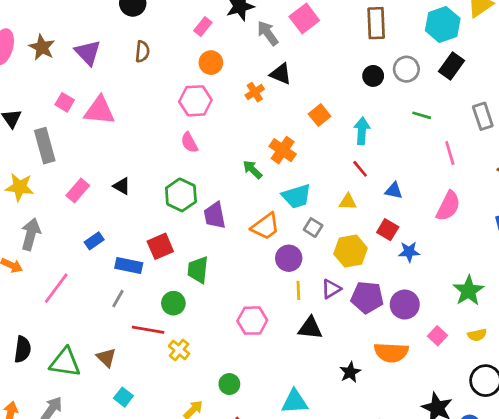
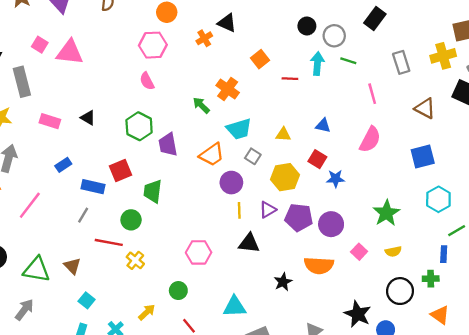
gray circle: (406, 69) -> (334, 36), moved
cyan arrow: (362, 131) -> (317, 64), moved
red line: (360, 169) -> (290, 79), moved, turned -49
pink rectangle: (78, 191) -> (50, 121), turned 66
pink hexagon: (252, 321) -> (199, 252), moved

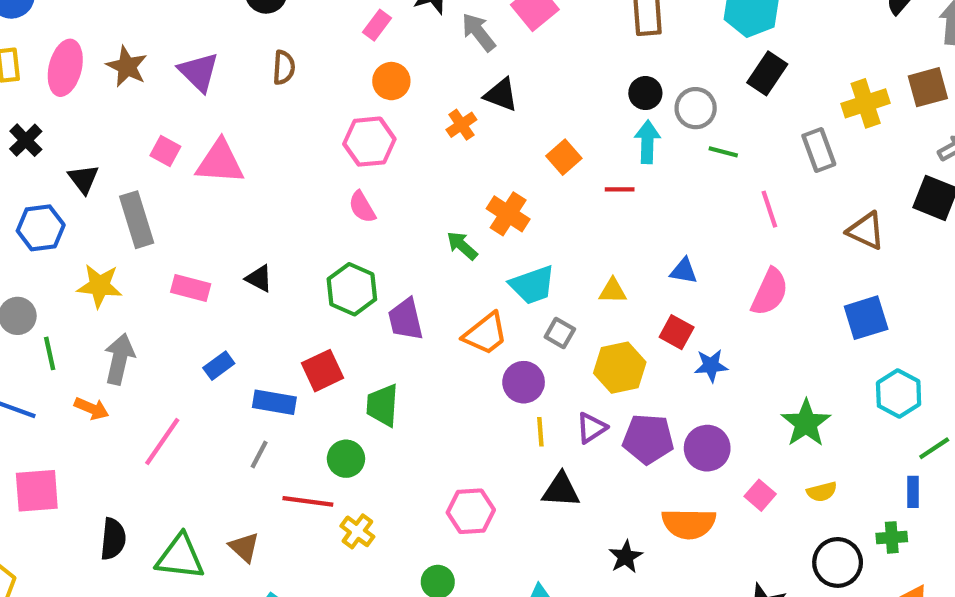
yellow cross: (443, 56) -> (866, 103), moved
cyan arrow: (317, 64) -> (647, 142), moved

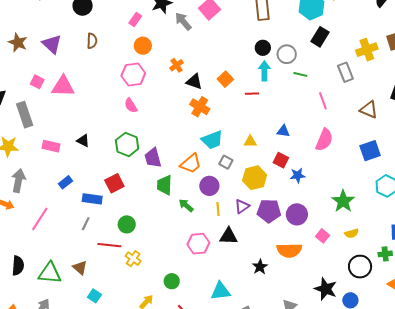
black triangle: (501, 95) -> (194, 82), moved
green arrow: (462, 246) -> (186, 205), moved
green trapezoid: (382, 405) -> (164, 185), moved
pink hexagon: (471, 511) -> (198, 244), moved

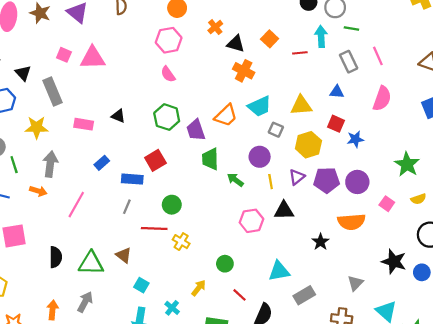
cyan arrow: (264, 71) -> (321, 37), moved
gray rectangle: (345, 72) -> (349, 62), moved
yellow triangle: (250, 142) -> (301, 105), size x1.5
orange trapezoid: (191, 164) -> (226, 115), moved

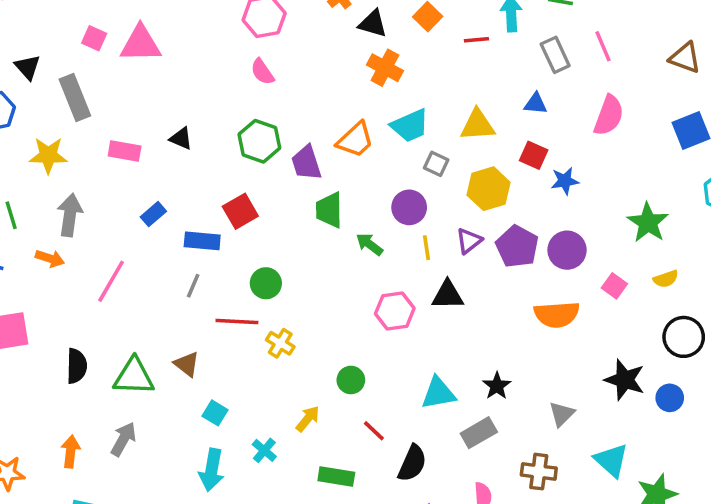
purple pentagon: (327, 180) -> (517, 246), turned 30
black star: (321, 242) -> (497, 386), moved

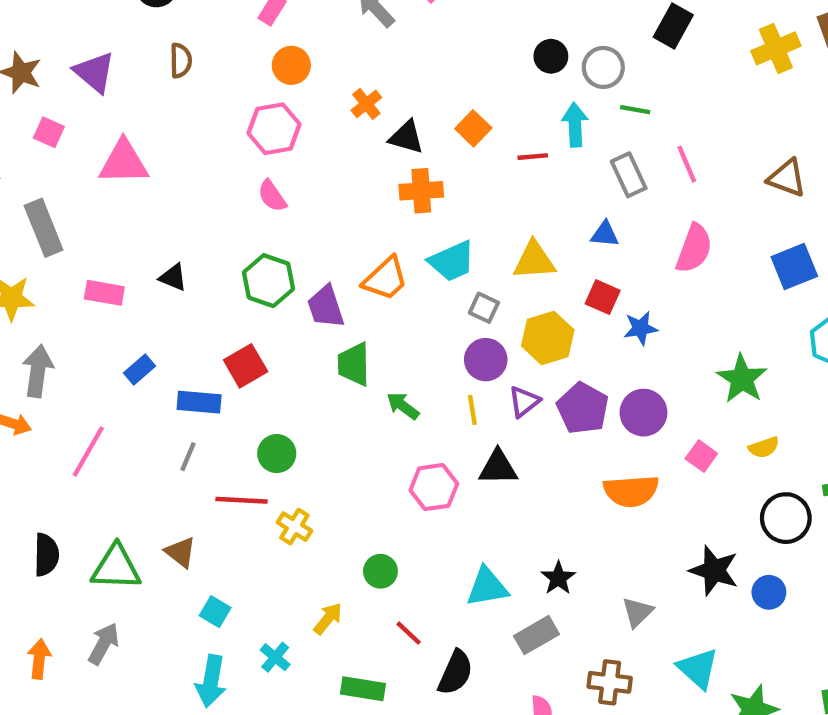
pink square: (94, 38) -> (49, 132), moved
orange cross: (385, 68) -> (421, 191), turned -32
purple circle: (409, 207) -> (486, 360), moved

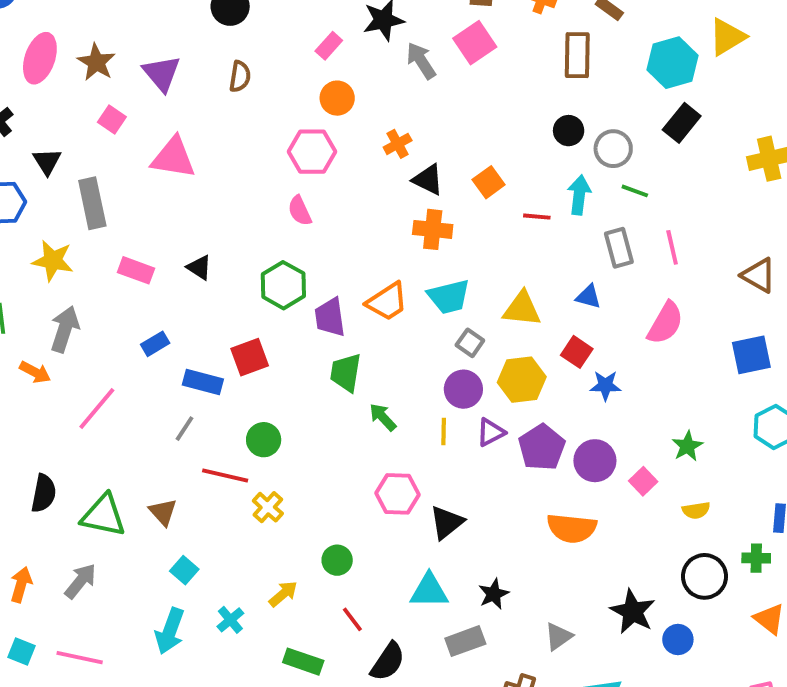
green star: (742, 379) -> (687, 446), size x0.7
pink square: (701, 456) -> (643, 481), moved
black triangle: (498, 467) -> (447, 522), moved, turned -48

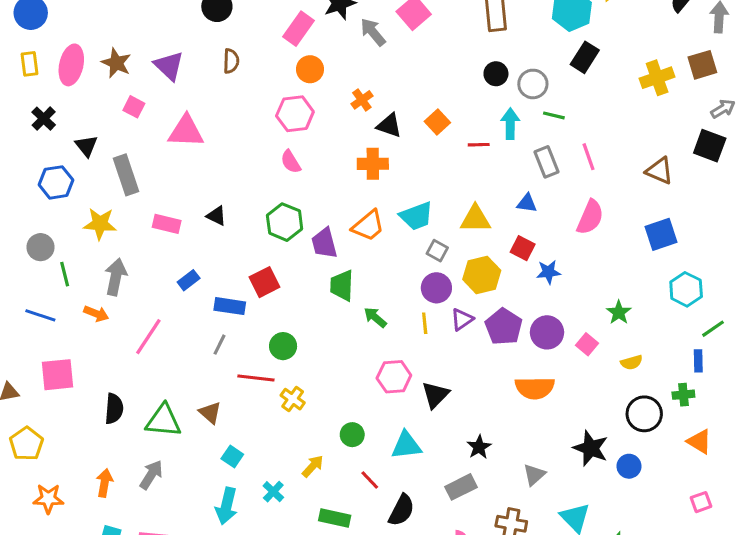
pink rectangle: (329, 46) -> (299, 29), size x1.5
orange cross: (433, 229) -> (373, 164), moved
cyan triangle: (429, 591) -> (406, 445), moved

